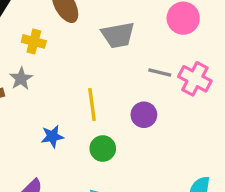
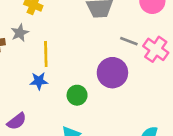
yellow line: (92, 104) -> (46, 54), moved
purple circle: (144, 115) -> (112, 73), size x1.5

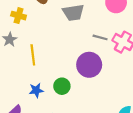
blue star: (39, 81) -> (36, 90), moved

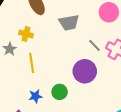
yellow cross: (19, 16) -> (26, 34), moved
gray line: (100, 37) -> (94, 45), turned 32

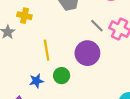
yellow line: (32, 63) -> (47, 50), moved

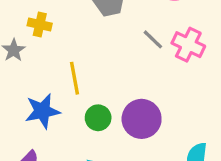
purple circle: (87, 53) -> (142, 119), moved
blue star: (36, 81) -> (42, 111), moved, size x1.5

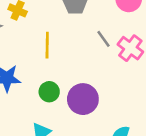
yellow line: (75, 78) -> (47, 45), moved

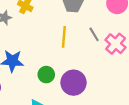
yellow line: (47, 45) -> (64, 37), moved

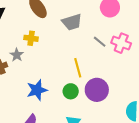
yellow line: (64, 37) -> (78, 68), moved

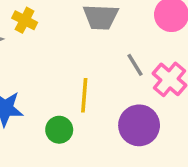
purple circle: (97, 90) -> (139, 125), moved

